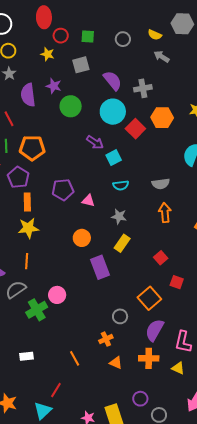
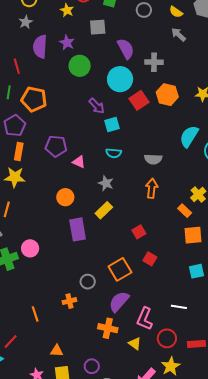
orange triangle: (116, 363) -> (57, 351), moved, turned -32

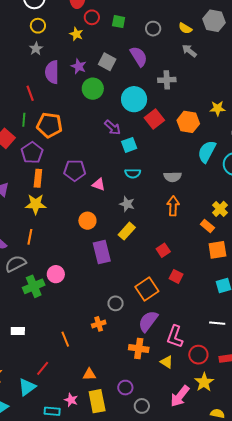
gray square: (98, 27) -> (107, 62), moved, turned 36
purple semicircle: (126, 49) -> (139, 56), moved
orange hexagon: (167, 95) -> (188, 122), moved
white line: (179, 307) -> (217, 323), moved

